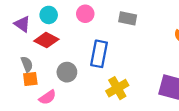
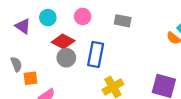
red diamond: (46, 40) -> (63, 41), moved
gray semicircle: (27, 64) -> (16, 64), moved
gray circle: (67, 72) -> (66, 58), moved

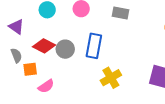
purple triangle: (23, 26) -> (16, 27), moved
red diamond: (63, 41) -> (44, 46), moved

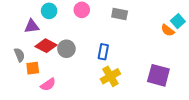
purple triangle: (16, 27) -> (32, 26), moved, turned -42
blue rectangle: (94, 46) -> (103, 52), moved, size x0.7

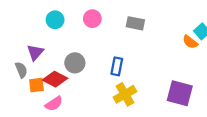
purple triangle: (32, 26) -> (35, 52), moved, turned -42
red diamond: (46, 46) -> (55, 79), moved

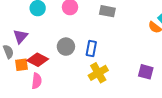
gray circle: (75, 63) -> (66, 47), moved
purple square: (180, 93) -> (146, 72), size x0.7
pink semicircle: (54, 104) -> (37, 81), turned -49

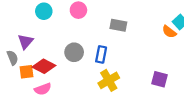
gray rectangle: (107, 11) -> (118, 25), moved
pink semicircle: (37, 81) -> (43, 89), turned 63

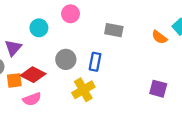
cyan circle: (44, 11) -> (39, 28), moved
orange semicircle: (169, 32) -> (159, 37), moved
yellow cross: (109, 80) -> (83, 90), moved

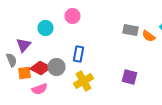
gray rectangle: (114, 30) -> (130, 30), moved
gray circle: (66, 59) -> (56, 67), moved
blue rectangle: (95, 62) -> (78, 54), moved
purple square: (158, 89) -> (130, 77), moved

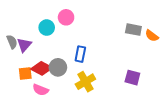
pink circle: (72, 16) -> (66, 17), moved
gray semicircle: (12, 60) -> (12, 42), moved
pink semicircle: (40, 89) -> (41, 90), turned 42

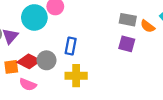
cyan circle: (47, 28) -> (34, 17), size x1.5
purple square: (132, 78) -> (127, 44), moved
yellow cross: (85, 82) -> (76, 76), turned 30

